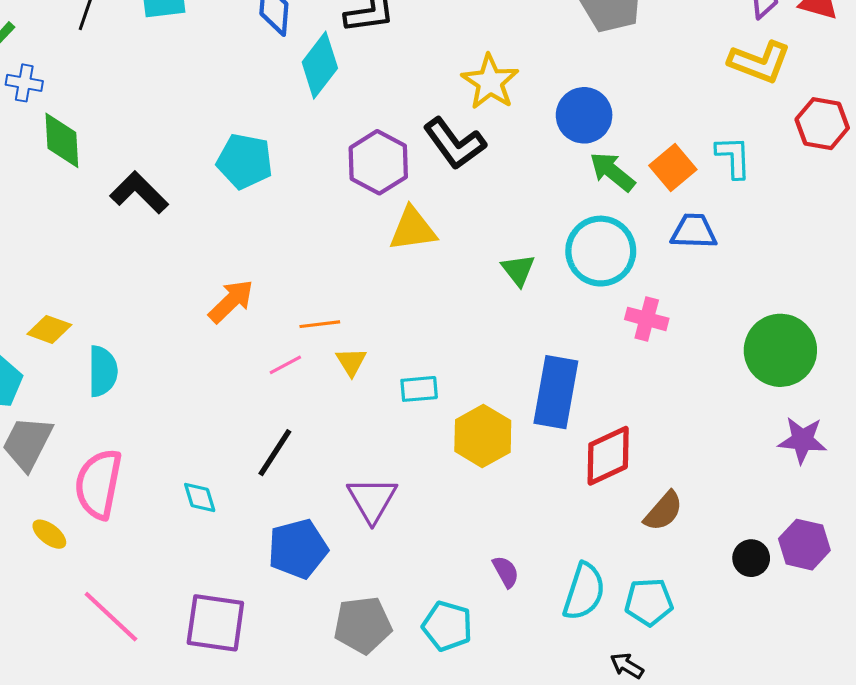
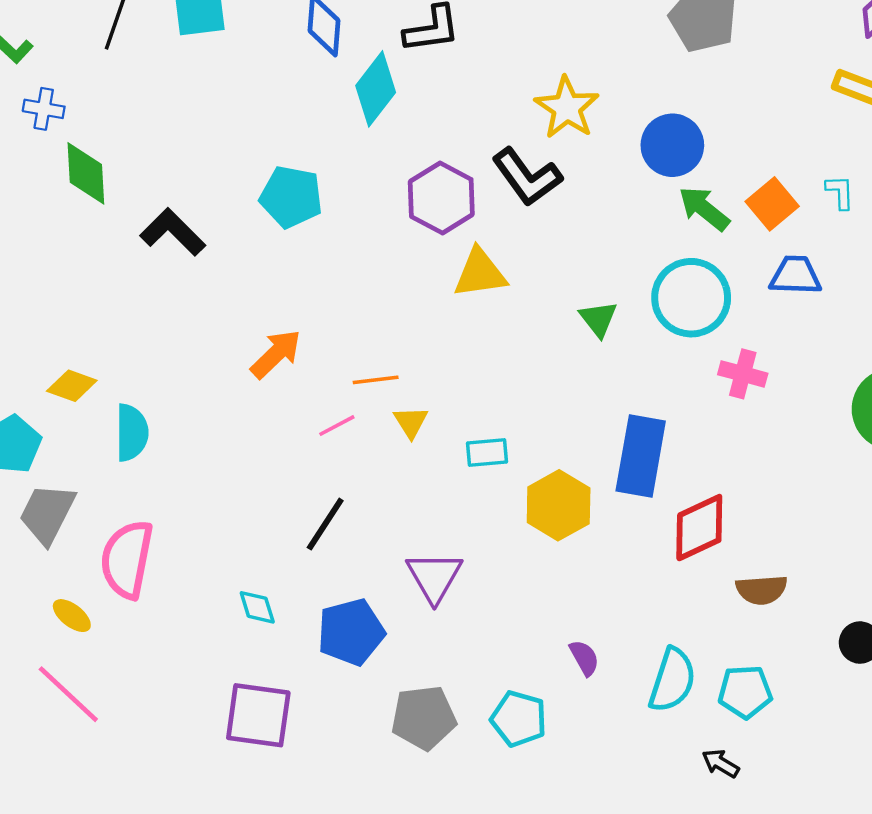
cyan L-shape: (733, 157) -> (840, 192), size x0.7
cyan diamond: (200, 498) -> (257, 607), moved
brown semicircle: (663, 511) -> (761, 590), turned 45
pink line: (111, 617) -> (68, 694), moved

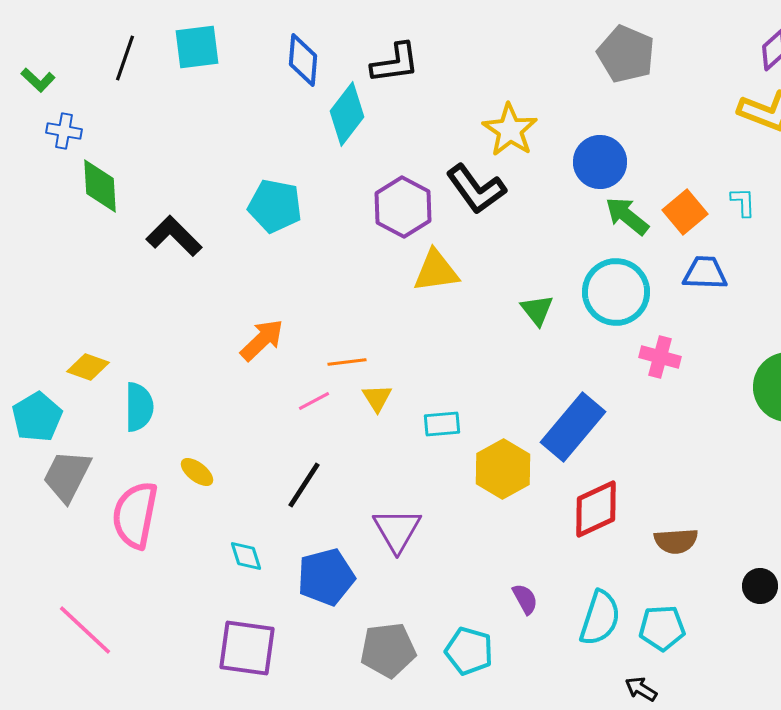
blue rectangle: (641, 456) -> (573, 427), turned 30
red diamond: (699, 528) -> (596, 509), moved
yellow ellipse: (72, 616) -> (197, 472), moved

